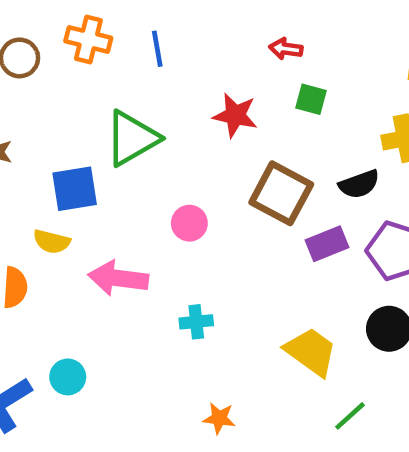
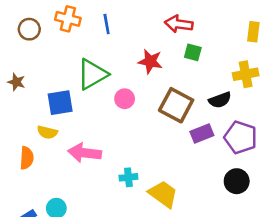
red arrow: (286, 49) -> (179, 24), size x1.5
pink circle: (189, 223) -> (125, 99), moved
yellow trapezoid: (311, 352) -> (163, 194), moved

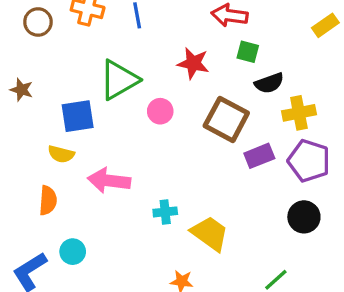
yellow rectangle: (253, 32) -> (325, 25), turned 48
yellow cross: (246, 74) -> (299, 113), moved
black semicircle: (220, 100) -> (269, 83), moved
orange semicircle: (27, 158) -> (48, 200), moved

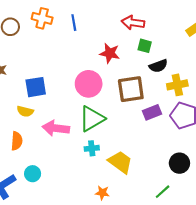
green triangle: (119, 80) -> (92, 119), moved
pink circle: (160, 111) -> (89, 84), size x1.6
brown square: (226, 119) -> (131, 89), turned -36
black circle: (304, 217) -> (179, 163), moved

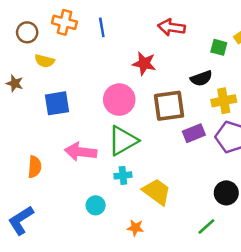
green square: (145, 46) -> (219, 47), moved
yellow semicircle: (25, 111) -> (45, 61), moved
cyan circle: (33, 174) -> (96, 205), moved

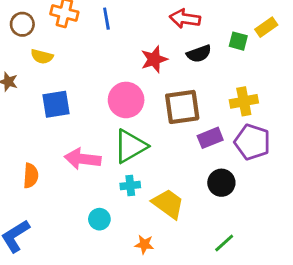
red star: (144, 63) -> (154, 59), turned -30
black semicircle: (201, 78) -> (199, 54), moved
black circle: (226, 193) -> (221, 183), moved

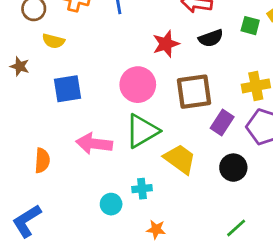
purple rectangle: (210, 138) -> (222, 123), turned -35
cyan cross: (130, 186) -> (142, 189), moved
yellow trapezoid: (168, 204) -> (180, 159), moved

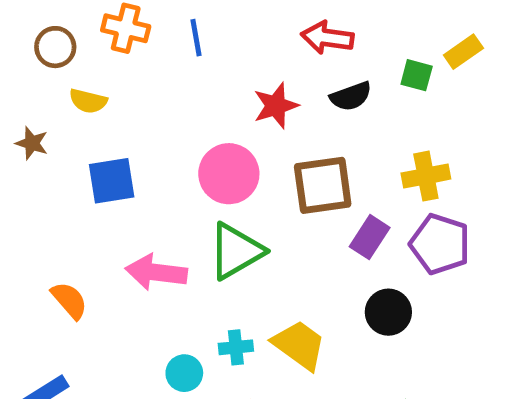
yellow trapezoid: (180, 159) -> (299, 345), moved
orange semicircle: (42, 160) -> (69, 300), turned -45

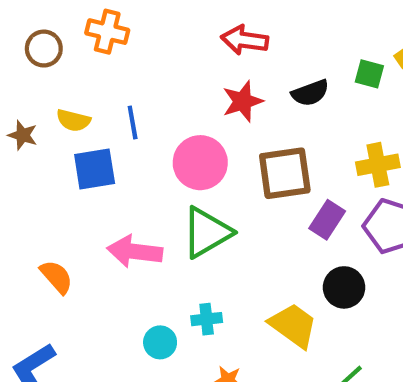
blue line: (196, 38) -> (133, 122), moved
red arrow: (327, 38) -> (245, 40), moved
yellow semicircle: (88, 101) -> (73, 120), moved
yellow trapezoid: (299, 345) -> (293, 325), moved

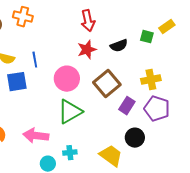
red arrow: (245, 40) -> (88, 21), turned -110
brown square: (285, 173) -> (107, 84), turned -32
pink arrow: (135, 251) -> (36, 136), moved

